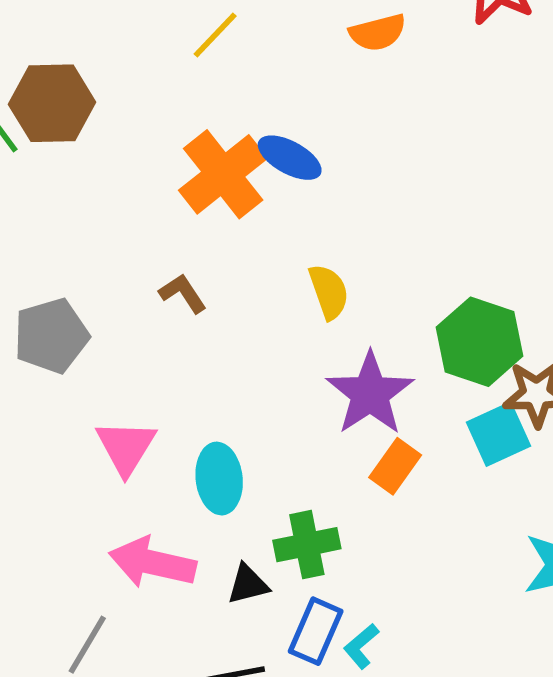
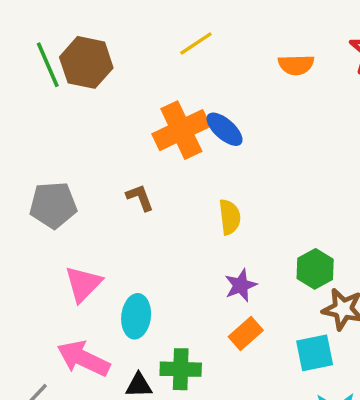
green hexagon: (479, 342) -> (315, 269), size x0.7
purple star: (370, 394) -> (241, 285), size x0.6
cyan square: (498, 434) -> (315, 353), moved

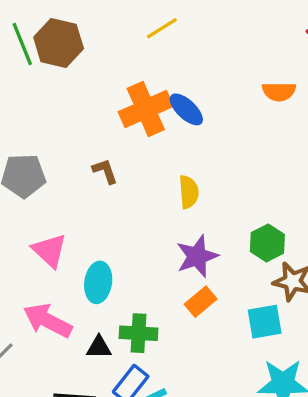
orange semicircle: (296, 65) -> (279, 92), moved
pink triangle: (83, 284) -> (50, 251), turned -33
purple star: (241, 285) -> (197, 256), size x1.4

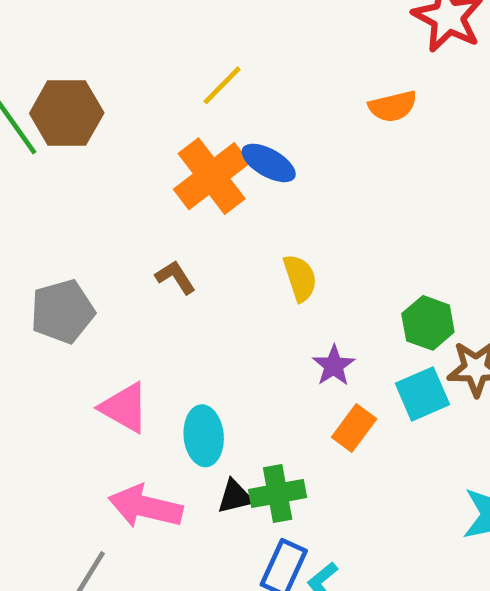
yellow line: (162, 28) -> (222, 85), moved
purple star: (197, 256) -> (334, 366), size x0.7
cyan square: (265, 322) -> (422, 394), moved
black triangle: (99, 347) -> (235, 497), moved

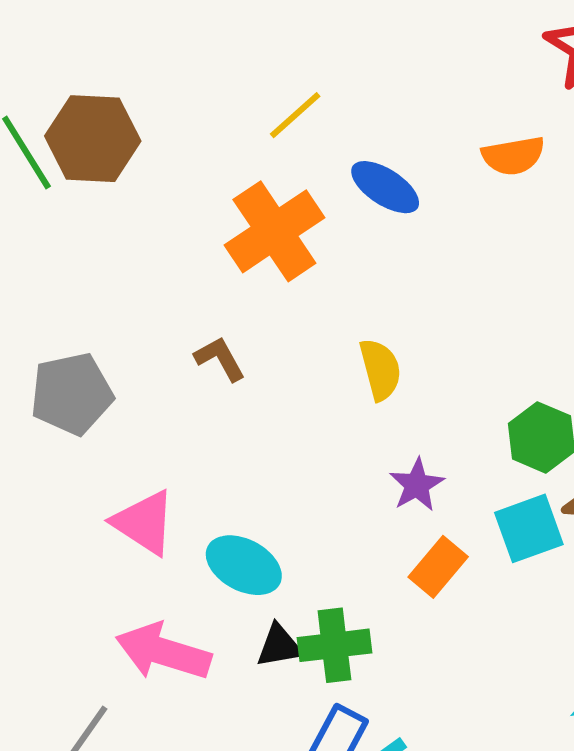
blue ellipse: (269, 163) -> (385, 187), moved
cyan ellipse: (204, 436) -> (244, 565), turned -60

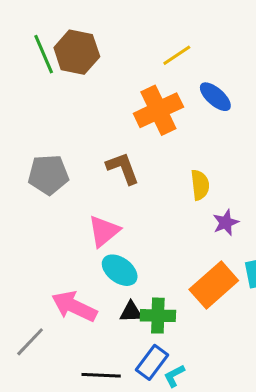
brown L-shape: (220, 359) -> (123, 168), size x1.4
purple star: (417, 485) -> (226, 223), moved
pink triangle: (144, 523) -> (104, 231), moved, turned 39
orange rectangle: (438, 567) -> (214, 285), size x1.6

